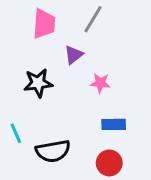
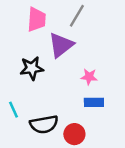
purple triangle: (74, 55) -> (61, 45), size x1.6
pink star: (100, 83) -> (89, 77), moved
red circle: (109, 163) -> (74, 134), moved

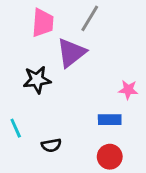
pink star: (89, 77) -> (128, 90), moved
black semicircle: (44, 124) -> (51, 145), size x0.6
red circle: (74, 134) -> (110, 157), moved

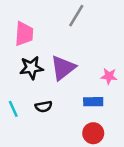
pink trapezoid: (43, 23) -> (24, 34), moved
purple triangle: (71, 53) -> (63, 68), moved
black semicircle: (51, 145) -> (44, 107), moved

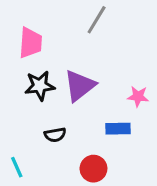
cyan line: (13, 109) -> (17, 167), moved
red circle: (93, 133) -> (93, 169), moved

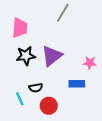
cyan line: (17, 167) -> (20, 99), moved
red circle: (93, 169) -> (49, 106), moved

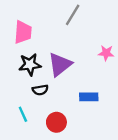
pink star: (90, 63) -> (106, 53), moved
black semicircle: (36, 88) -> (40, 90), moved

